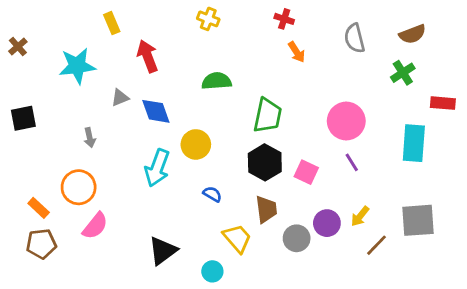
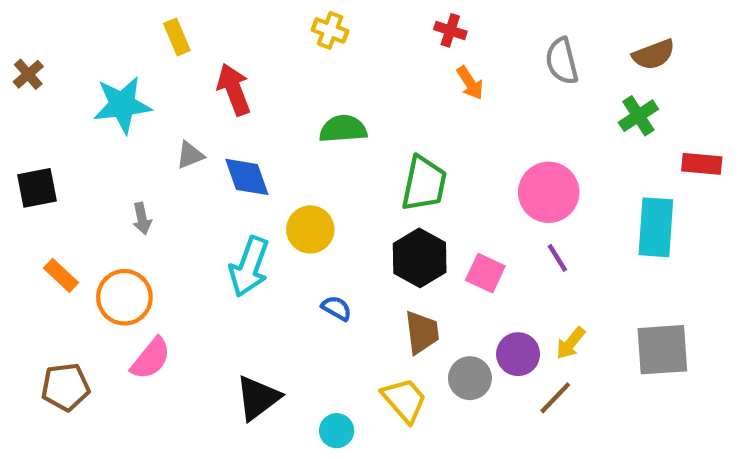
orange rectangle: (39, 208) -> (61, 275), moved
yellow trapezoid: (237, 238) -> (404, 400), moved
brown line: (377, 245) -> (555, 398), moved

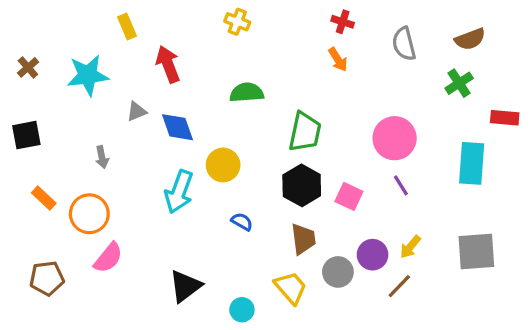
red cross: (450, 30) -> (343, 22), moved
brown cross: (28, 74) -> (28, 67), moved

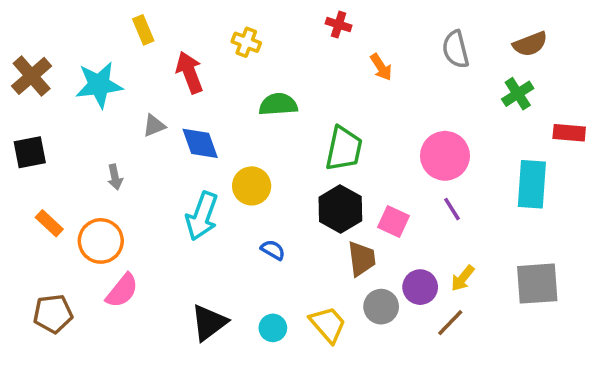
yellow cross: (237, 22) -> (246, 42), moved
red cross: (343, 22) -> (339, 25), moved
brown cross: (28, 67) -> (32, 76), size x1.6
brown trapezoid: (303, 239) -> (362, 259), moved
cyan circle: (242, 310) -> (273, 328), moved

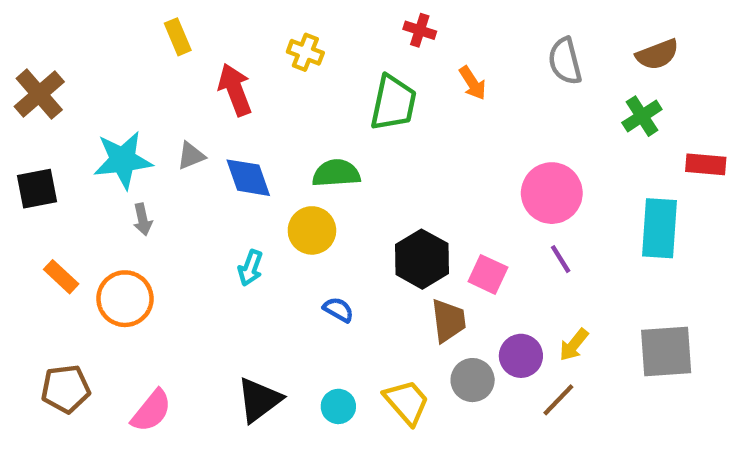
cyan star: (99, 85) -> (123, 160), moved
green semicircle: (278, 104) -> (336, 173), moved
green trapezoid: (344, 149) -> (393, 103), moved
cyan arrow: (202, 216) -> (250, 268), size x0.6
pink semicircle: (122, 291) -> (151, 411), moved

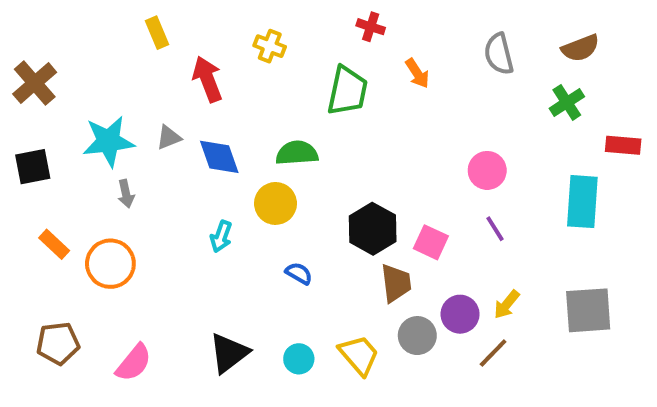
pink circle: (552, 193) -> (487, 170), size x0.7

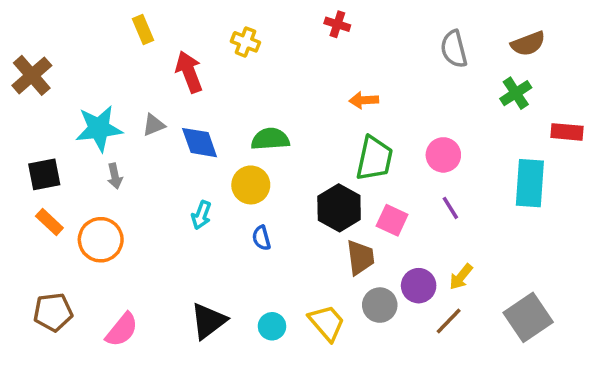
orange arrow: (417, 73) -> (364, 100), moved, turned 120
green trapezoid: (347, 91) -> (374, 158), moved
black square: (33, 167) -> (44, 174), moved
blue semicircle: (299, 273) -> (261, 238), moved, turned -135
gray square: (588, 310) -> (528, 317), moved, turned -30

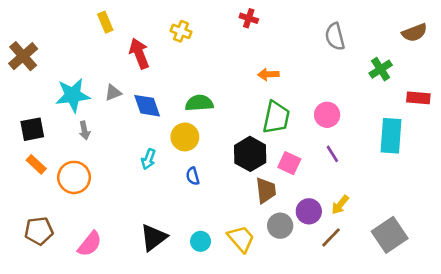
brown semicircle: (528, 44) -> (414, 33), moved

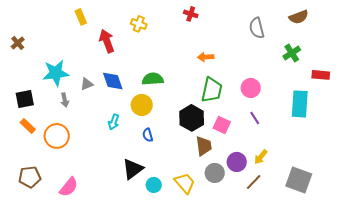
brown semicircle: (414, 33) -> (299, 17), moved
brown cross: (23, 56) -> (18, 43), size x0.6
gray triangle: (113, 93) -> (87, 84), moved
gray square: (390, 235) -> (299, 180), turned -36
black triangle: (154, 237) -> (133, 169), moved

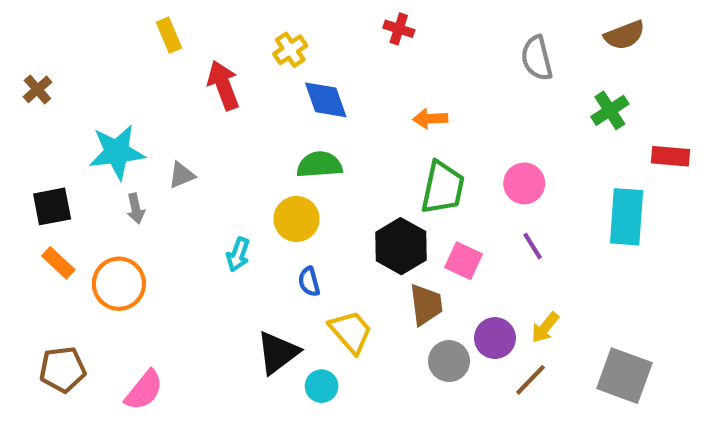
yellow cross: (139, 24) -> (290, 50), turned 35
blue diamond: (113, 81) -> (326, 100), moved
yellow trapezoid: (185, 183) -> (351, 332), moved

